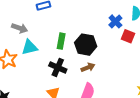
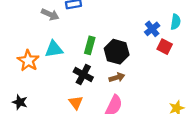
gray arrow: (20, 28) -> (50, 14), moved

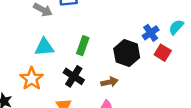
cyan semicircle: (176, 22) -> (176, 27), turned -152
black hexagon: (117, 52) -> (127, 53), moved
orange star: (28, 61) -> (32, 79), moved

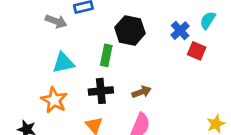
black hexagon: (127, 53) -> (130, 30), moved
black cross: (74, 76) -> (101, 91), turned -30

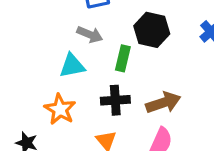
gray arrow: (56, 21) -> (90, 34), moved
brown arrow: (142, 92) -> (163, 103), size x1.5

